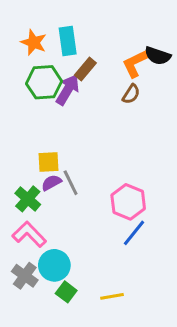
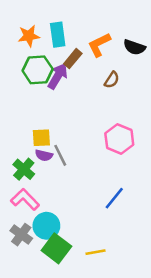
orange star: (34, 42) -> (29, 36), turned -30
orange L-shape: (136, 63) -> (99, 45), moved
purple semicircle: (51, 183) -> (44, 155), turned -138
pink hexagon: (128, 202) -> (119, 139), moved
green square: (66, 292) -> (56, 248), size x1.6

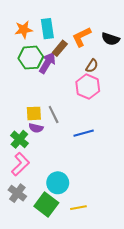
pink hexagon: (119, 139) -> (88, 87), moved
gray line: (60, 155) -> (54, 114), moved
blue line: (114, 198) -> (84, 133), moved, turned 36
pink L-shape: (25, 199) -> (20, 164), turned 90
cyan circle: (46, 226) -> (58, 183), moved

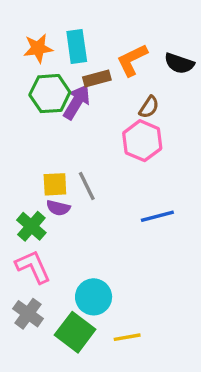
brown rectangle: (60, 48) -> (97, 78), turned 35
blue line: (84, 133) -> (157, 216), moved
pink L-shape: (20, 164) -> (33, 267), turned -70

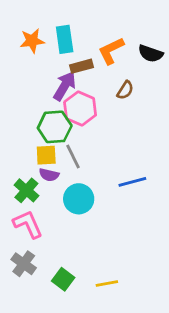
green hexagon: (50, 94) -> (55, 127), moved
pink hexagon: (142, 141) -> (80, 109), moved
cyan circle: (94, 297) -> (79, 199), moved
green square: (75, 332) -> (63, 279), size x0.7

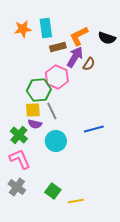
purple arrow: (65, 86) -> (75, 57), moved
green square: (63, 279) -> (53, 191), moved

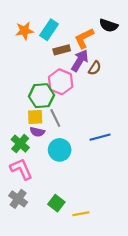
cyan rectangle: (46, 28) -> (49, 30), turned 42
black semicircle: (107, 38) -> (109, 25), moved

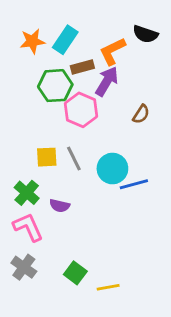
brown semicircle: (95, 68) -> (141, 114), moved
green hexagon: (42, 96) -> (55, 86), moved
purple semicircle: (37, 132) -> (60, 206), moved
cyan circle: (60, 150) -> (112, 169), moved

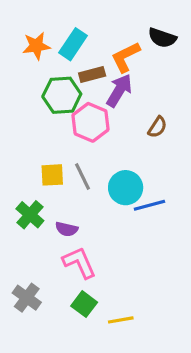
pink L-shape: (28, 227) -> (79, 263), moved

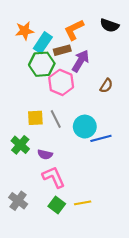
cyan rectangle: (73, 44) -> (43, 43), moved
orange L-shape: (126, 57) -> (74, 30), moved
yellow line: (121, 320) -> (83, 203), moved

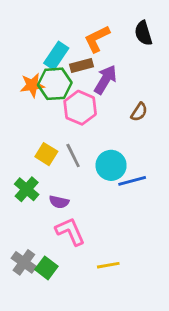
black semicircle: (110, 25) -> (143, 33), turned 54
orange star: (25, 31) -> (32, 85), moved
yellow square: (35, 118) -> (46, 154), turned 35
green square: (57, 205) -> (46, 268), moved

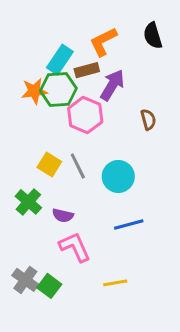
brown semicircle: (139, 112) -> (148, 120), turned -48
blue line: (132, 181) -> (129, 224), moved

